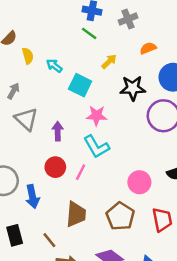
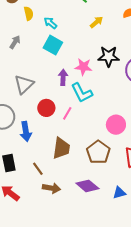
cyan square: (80, 85) -> (53, 45), moved
black star: (133, 88) -> (109, 56), moved
gray triangle: (26, 119) -> (24, 84), moved, turned 30
purple arrow: (58, 131) -> (63, 77), moved

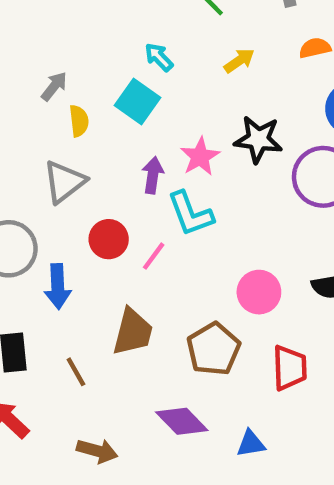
yellow semicircle: (29, 13) -> (79, 121), moved
cyan arrow: (50, 23) -> (159, 57), moved
pink star: (83, 67) -> (200, 157), turned 30
brown arrow: (51, 188) -> (97, 451), moved

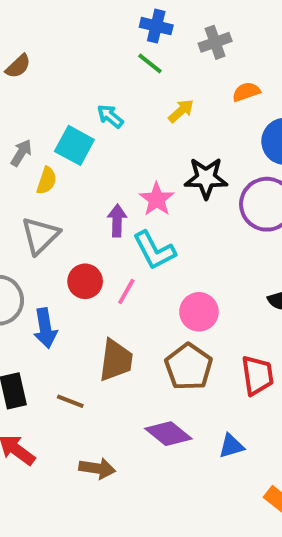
cyan square: (137, 101) -> (74, 145), moved
yellow semicircle: (79, 121) -> (47, 181), turned 32
pink circle: (259, 292) -> (199, 312), moved
brown line: (76, 372) -> (70, 401), turned -32

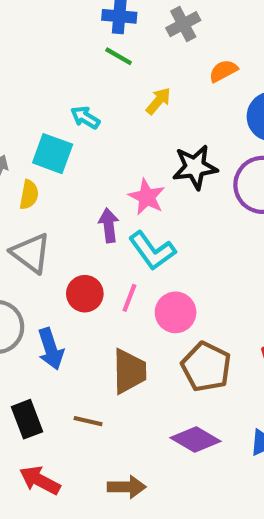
gray triangle: (40, 236) -> (31, 253), turned -30
pink circle: (199, 312) -> (176, 312), moved

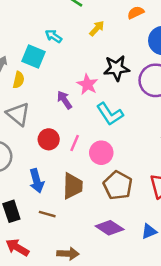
purple arrow: (109, 225) -> (64, 100), turned -30
cyan L-shape: (152, 251) -> (110, 114), moved
blue arrow: (51, 349) -> (37, 181), moved

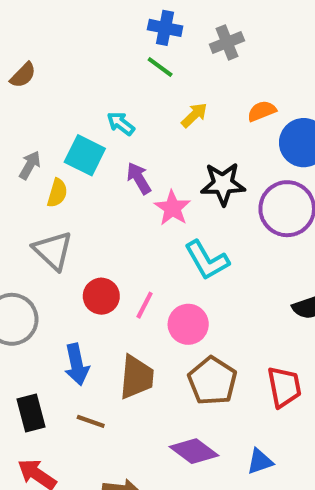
orange semicircle: (136, 13) -> (262, 111), moved
purple arrow: (64, 100) -> (139, 178), moved

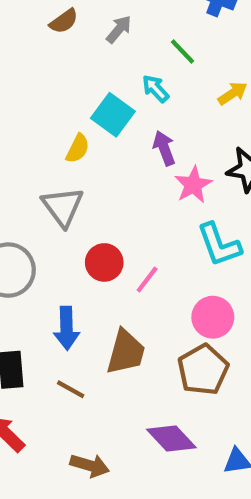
green line: (160, 67) -> (182, 51), moved
gray arrow: (30, 165) -> (119, 29), moved
pink circle: (188, 324) -> (213, 317), moved

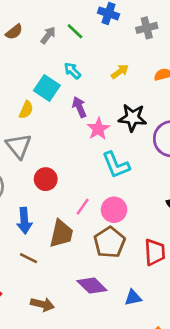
green line: (182, 51) -> (75, 31), moved
pink line: (147, 280) -> (83, 207), moved

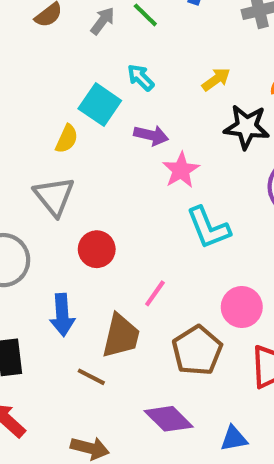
purple arrow: (79, 107) -> (151, 135), turned 126
black star: (132, 118) -> (247, 127), moved
pink circle: (114, 210) -> (242, 307), moved
brown line: (29, 258) -> (91, 377), moved

